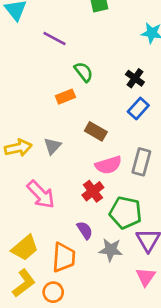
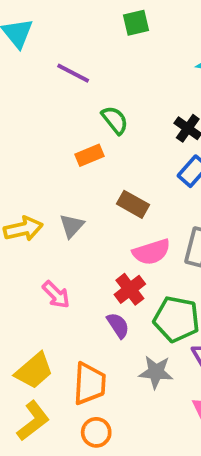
pink arrow: (41, 194) -> (56, 295), size x0.7
purple semicircle: (85, 230) -> (118, 325), moved
orange circle: (53, 292) -> (96, 432), moved

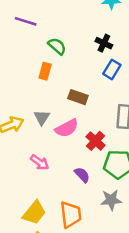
orange rectangle: (89, 155) -> (45, 71), turned -42
pink semicircle: (151, 252) -> (67, 128), moved
red cross: (130, 289) -> (95, 141), moved

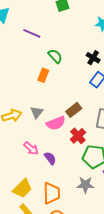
brown rectangle: (78, 97) -> (74, 110), moved, turned -63
purple semicircle: (82, 175) -> (50, 158), moved

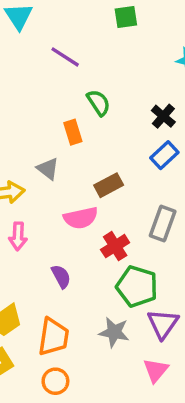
orange rectangle: (43, 75) -> (73, 132), turned -48
brown rectangle: (74, 110) -> (109, 185), moved
gray triangle: (37, 112) -> (48, 169), moved, turned -40
pink arrow: (31, 148) -> (18, 236), moved, turned 42

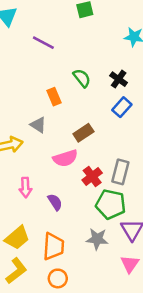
green semicircle: (99, 103) -> (82, 78), moved
gray rectangle: (163, 223) -> (120, 172), moved
pink arrow: (18, 236) -> (25, 188), moved

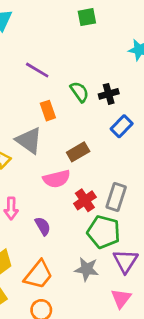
purple line: (43, 43) -> (37, 70), moved
black cross: (119, 79) -> (109, 94), moved, turned 36
gray triangle: (38, 125) -> (29, 141), size x1.5
orange trapezoid: (53, 246) -> (38, 275), turned 32

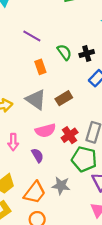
gray triangle: (29, 141) -> (36, 100), moved
pink semicircle: (57, 179) -> (45, 130), moved
gray star: (87, 269) -> (61, 186), moved

